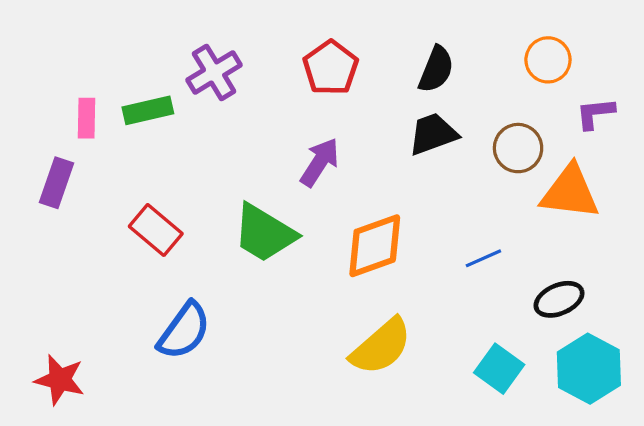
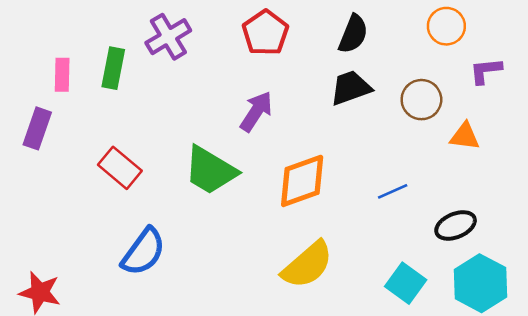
green rectangle: (148, 110) -> (113, 68), turned -66
orange triangle: (570, 192) -> (465, 136), size x0.6

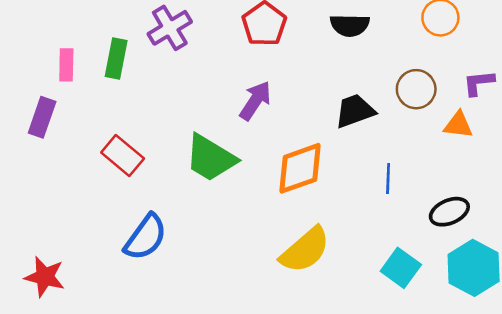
black semicircle: (353, 34) -> (350, 25), turned 69
purple L-shape: (486, 71) -> (479, 83), moved
black trapezoid: (351, 88) -> (355, 111), moved
blue line: (393, 191) -> (388, 178), turned -64

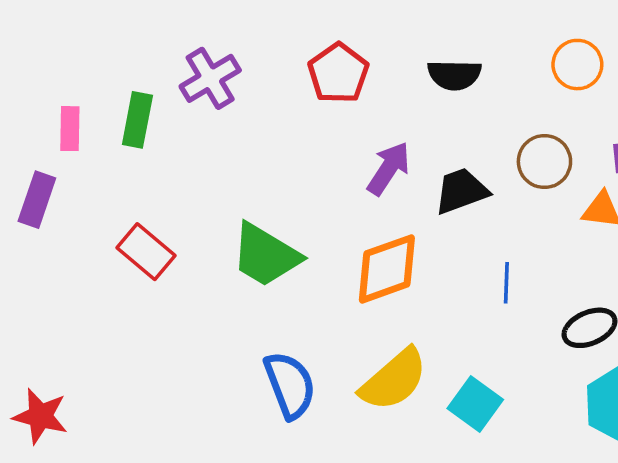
purple arrow: (255, 101) -> (389, 168), moved
blue semicircle: (146, 237) -> (290, 385), moved, turned -57
cyan square: (401, 268) -> (475, 404), moved

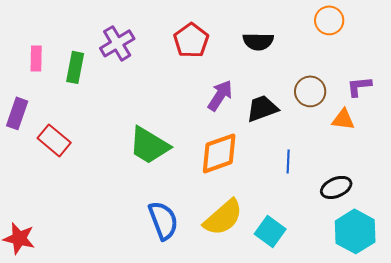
orange circle: (577, 65) -> (329, 20), moved
pink rectangle: (70, 129) -> (36, 58), moved
red rectangle: (146, 252) -> (54, 140), moved

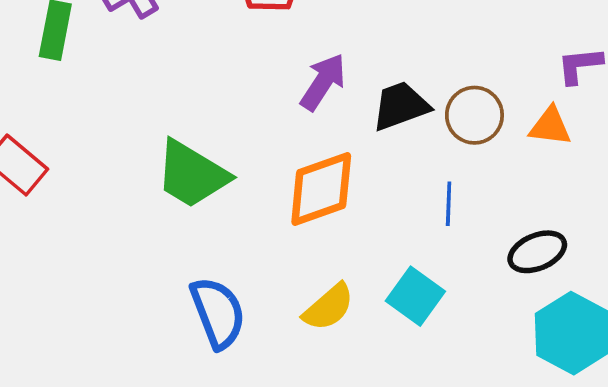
brown circle: (310, 91) -> (474, 115), moved
yellow semicircle: (223, 217) -> (329, 307), size x0.7
cyan square: (270, 231) -> (415, 296), moved

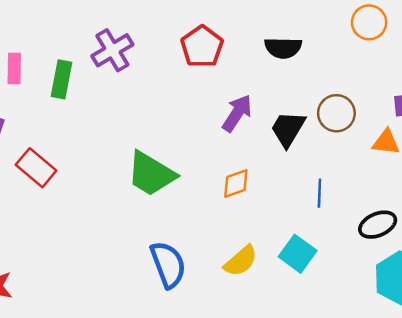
black trapezoid: (401, 106) -> (288, 129), turned -39
brown circle: (474, 115) -> (336, 113), moved
orange diamond: (321, 189) -> (236, 183), size x0.6

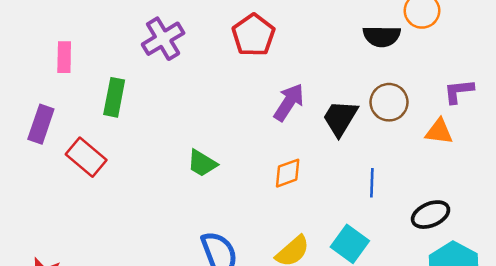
black semicircle: (283, 48) -> (382, 36), moved
green rectangle: (62, 79) -> (114, 97), moved
green trapezoid: (151, 174) -> (202, 163), size x0.6

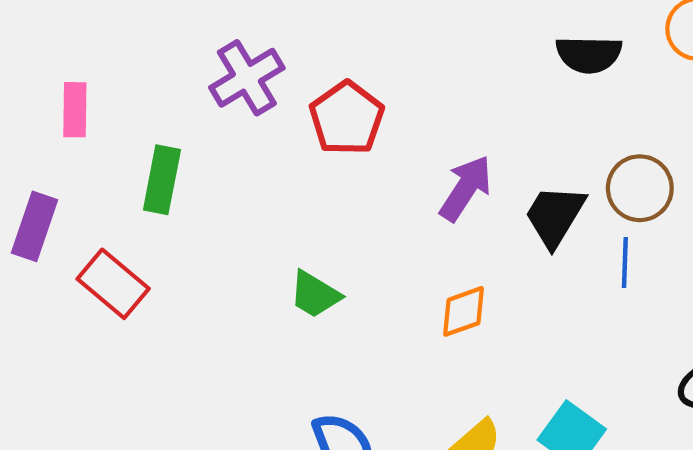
red pentagon: (253, 35) -> (347, 118), moved
black semicircle: (382, 36) -> (589, 54), moved
blue line: (372, 183) -> (625, 263), moved

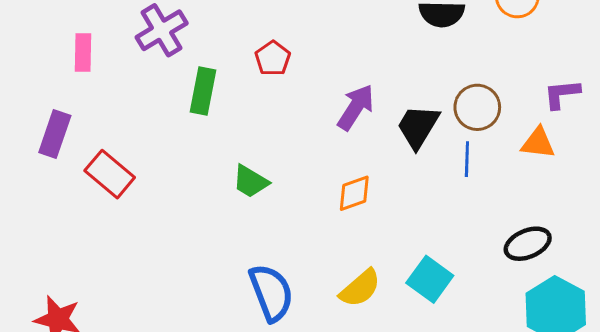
purple cross: (247, 78) -> (162, 30), moved
red pentagon: (347, 118) -> (273, 58), size x0.7
green rectangle: (162, 180) -> (203, 91), moved

